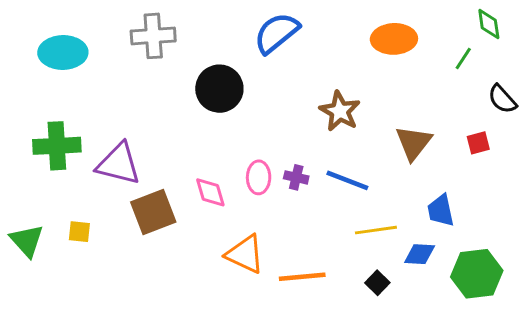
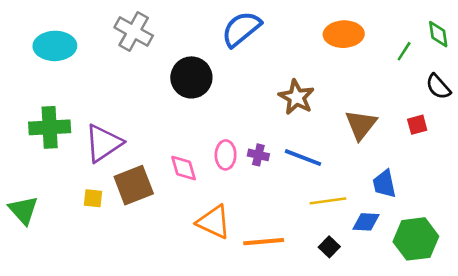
green diamond: (489, 24) -> (438, 34), moved
gray cross: (153, 36) -> (134, 32), turned 33
purple triangle: (119, 164) -> (103, 143), turned -48
yellow square: (79, 232) -> (93, 198), moved

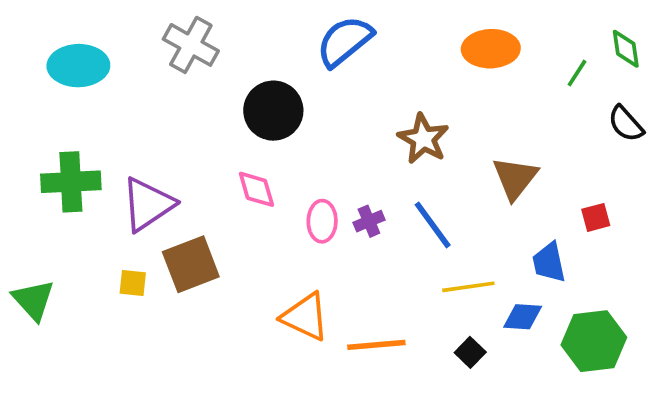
red square: (417, 125) -> (596, 217), moved
purple cross: (258, 155) -> (369, 221), turned -36
blue line: (303, 158) -> (433, 225), turned 33
pink diamond: (184, 168) -> (256, 189), moved

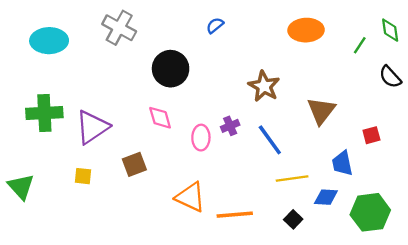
blue semicircle: (345, 41) -> (215, 25), size x0.5
purple cross: (369, 221) -> (230, 126), moved
brown square: (191, 264) -> (134, 164), moved, size x0.7

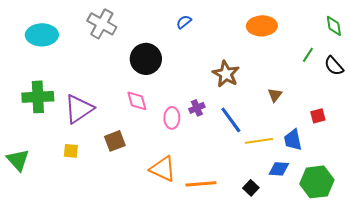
green line: (360, 45) -> (308, 55), moved
brown triangle: (321, 111) -> (275, 95), size x0.6
yellow line: (292, 178) -> (259, 141), moved

